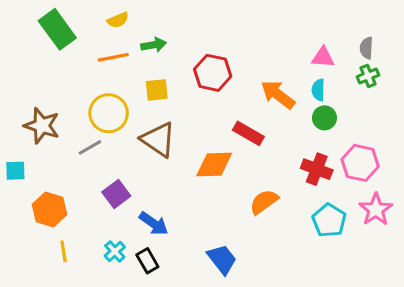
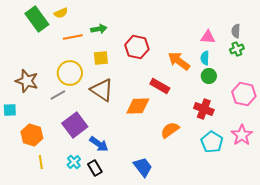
yellow semicircle: (118, 20) -> (61, 13), moved
pink hexagon: (360, 163) -> (244, 94), moved
purple square: (116, 194) -> (75, 125), size x1.4

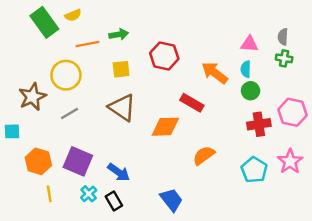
green cross: (237, 49) -> (284, 58), turned 32
yellow circle: (70, 73) -> (66, 75), moved
brown star: (27, 81) -> (32, 97), turned 30
red cross: (204, 109) -> (259, 124), moved, turned -30
purple square: (75, 125) -> (78, 161), moved, turned -30

